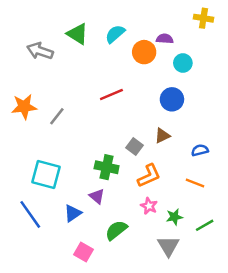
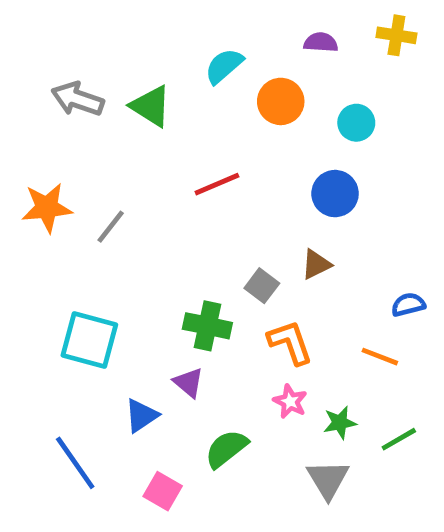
green triangle: (77, 34) -> (151, 106), moved
purple semicircle: (165, 39) -> (321, 42), moved
blue semicircle: (200, 150) -> (408, 305), moved
orange L-shape: (149, 176) -> (290, 342), turned -85
blue line: (30, 214) -> (75, 463), moved

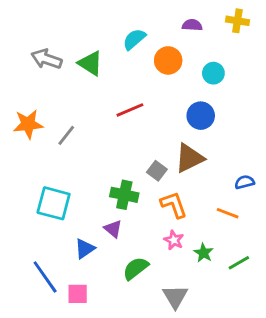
brown triangle: (316, 264) -> (189, 158), size x1.6
green star: (340, 423) -> (204, 253), turned -30
gray triangle: (328, 479) -> (175, 297), moved
pink square: (163, 491) -> (78, 294), moved, turned -30

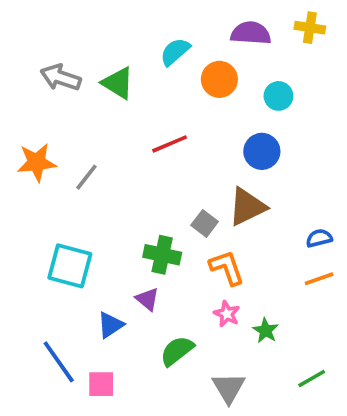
purple semicircle: (192, 25) -> (251, 33), size x1.5
orange line: (228, 213) -> (319, 279), moved, turned -40
green line: (239, 263) -> (312, 378), moved

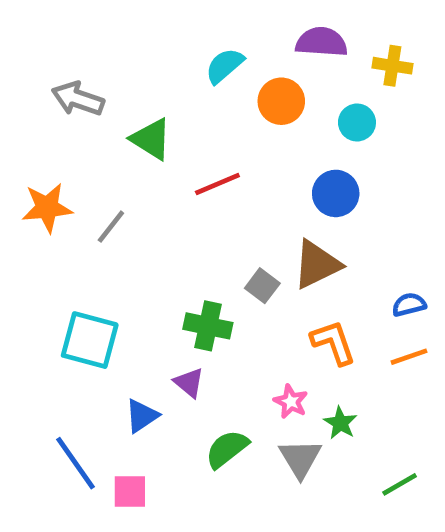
yellow cross: (310, 28) -> (392, 66), moved
green triangle: (118, 83) -> (151, 139), moved
orange L-shape: (227, 268) -> (333, 342), moved
gray triangle: (229, 388) -> (300, 458), moved

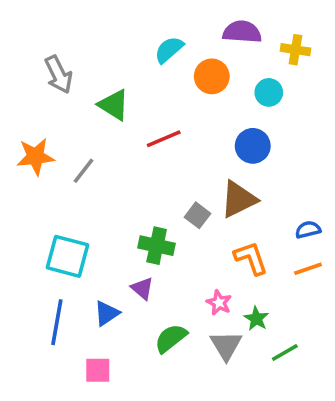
gray arrow: (78, 99) -> (59, 75), turned -135
blue line: (75, 463) -> (57, 322), moved, turned 45
green line: (400, 484) -> (285, 352), moved

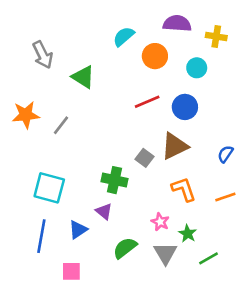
red line: (164, 139) -> (147, 102), moved
blue semicircle: (308, 230) -> (225, 154), moved, turned -42

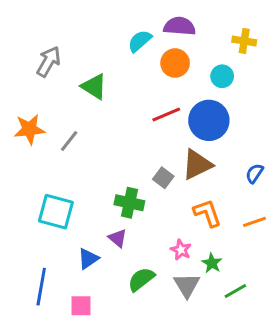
purple semicircle: (177, 23) -> (179, 26), moved
gray arrow: (43, 55) -> (49, 62), turned -124
blue circle: (185, 107) -> (209, 120), size x1.4
blue line: (41, 236) -> (41, 287), moved

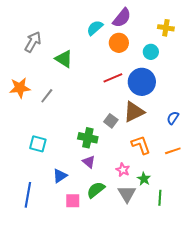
purple semicircle: (179, 26) -> (122, 18), turned 125
cyan square: (56, 212) -> (38, 144), size x0.7
purple triangle: (118, 238) -> (89, 162), moved
green line: (235, 291) -> (160, 198), turned -56
pink square: (81, 306) -> (73, 201), moved

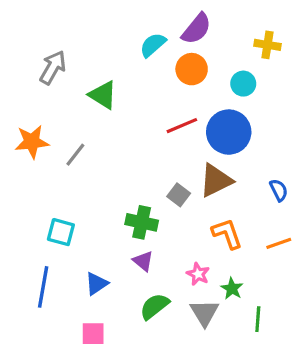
blue semicircle: (173, 118) -> (279, 190), turned 120
blue line: (28, 195) -> (43, 287), moved
pink square: (73, 201) -> (93, 334), moved

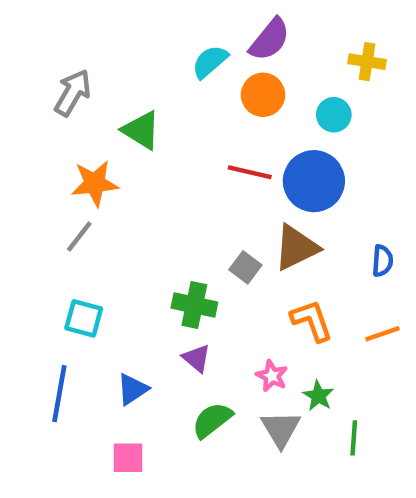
red line: (182, 126) -> (250, 172), turned 36
orange star: (32, 142) -> (95, 183), moved
gray line: (75, 155) -> (79, 236), moved
blue semicircle: (279, 190) -> (382, 261), turned 30

